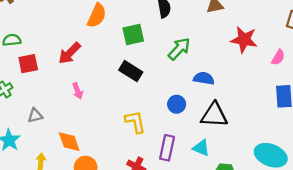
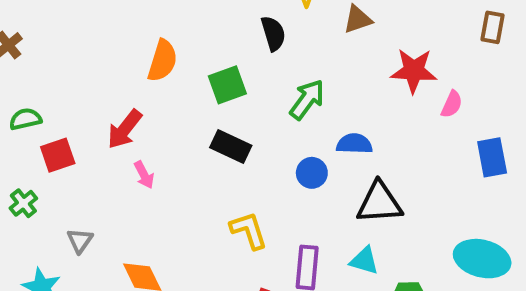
pink semicircle: (278, 57) -> (452, 104), moved
pink arrow: (78, 91) -> (144, 175), moved
blue circle: (177, 104) -> (312, 173), moved
gray triangle: (35, 116) -> (80, 241), turned -35

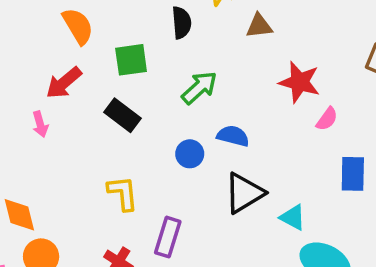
orange semicircle: (162, 61) -> (78, 26), turned -60
red arrow: (125, 129) -> (64, 83), moved
black triangle: (379, 203) -> (244, 193), turned -39
cyan triangle: (364, 261) -> (293, 217), moved

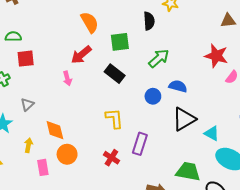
brown triangle: (259, 26) -> (228, 21), moved

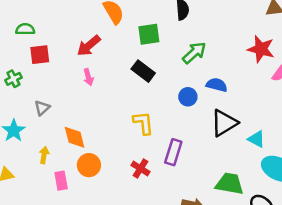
red arrow: (81, 55) -> (89, 46), moved

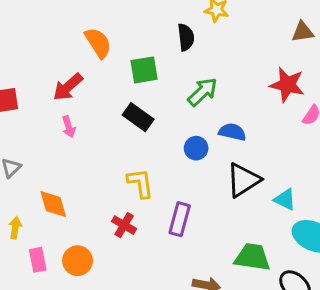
orange circle: (89, 165) -> (78, 261), moved
red cross: (140, 168) -> (124, 225), moved

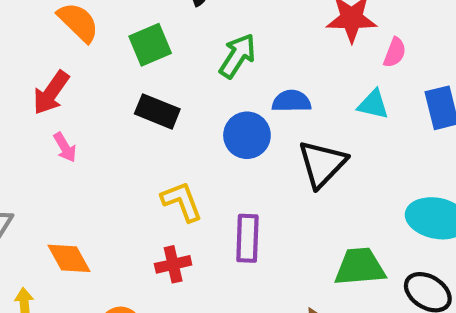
blue circle: (196, 148) -> (247, 135), size x1.4
cyan triangle: (285, 199) -> (373, 104), moved
red cross: (124, 225) -> (173, 264), turned -30

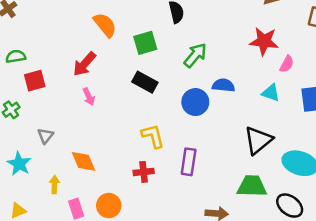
black triangle: (322, 164) -> (258, 140), moved

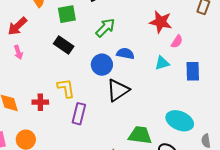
cyan triangle: (271, 93) -> (162, 63), turned -42
black triangle: (258, 140) -> (118, 90), moved
purple rectangle: (189, 162) -> (79, 114), moved
red cross: (144, 172) -> (40, 102), moved

